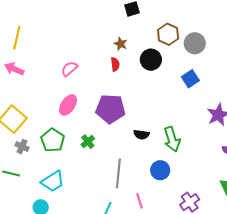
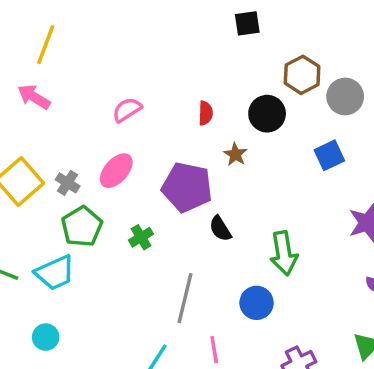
brown star: (121, 44) -> (235, 154), moved
black semicircle: (141, 135) -> (220, 229), moved, turned 42
gray cross: (22, 147) -> (68, 183), moved
cyan trapezoid: (53, 181) -> (55, 273), moved

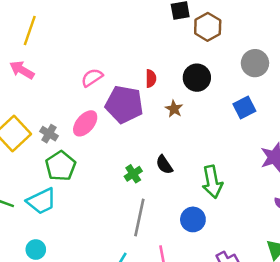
brown hexagon: (302, 75) -> (208, 27), moved
purple pentagon: (187, 187) -> (124, 104), moved
green cross: (141, 237) -> (133, 174), moved

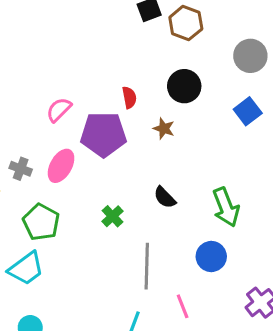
gray cross: (49, 134) -> (21, 169), moved
green cross: (133, 174) -> (113, 216), moved

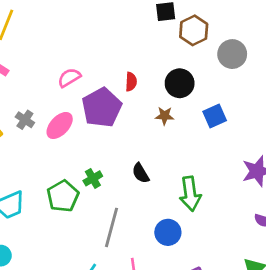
gray circle: (250, 56) -> (232, 54), moved
blue square: (248, 111) -> (215, 116), moved
brown star: (164, 128) -> (165, 116), moved, turned -30
purple pentagon: (103, 134) -> (102, 108), turned 30
green pentagon: (41, 222) -> (63, 196), moved

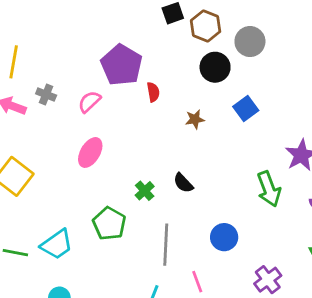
black circle: (180, 83) -> (215, 67), moved
purple pentagon: (102, 108) -> (121, 65), moved
gray cross: (25, 120) -> (46, 95), moved
green cross: (93, 178) -> (145, 191), moved
green arrow: (190, 194) -> (269, 189), moved

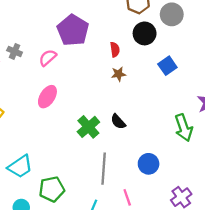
red semicircle: (153, 92) -> (115, 50), moved
brown star: (195, 119) -> (119, 74), moved
green cross: (145, 191) -> (88, 127), size x1.5
green pentagon: (109, 224) -> (52, 189), moved, turned 30

